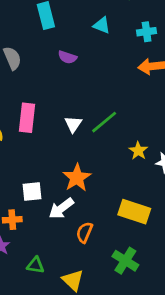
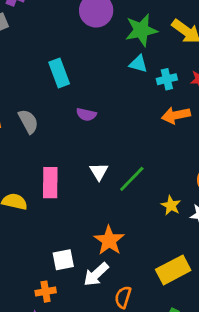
cyan triangle: (102, 25) -> (138, 64), moved
white triangle: (73, 124) -> (99, 171), moved
yellow rectangle: (134, 212) -> (173, 270), turned -40

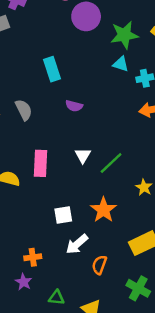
orange star: (109, 240) -> (103, 210), moved
white square: (63, 260) -> (63, 215), moved

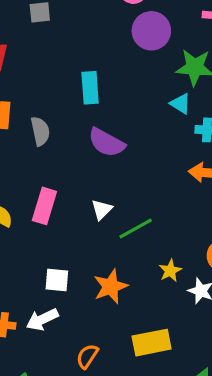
purple semicircle: (74, 106) -> (107, 143), size x1.6
white arrow: (77, 244) -> (42, 319), moved

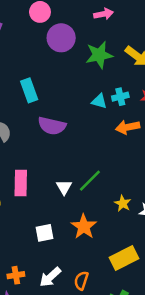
cyan triangle: (180, 104) -> (99, 101), moved
white triangle: (102, 210) -> (64, 187), moved
white arrow: (42, 319) -> (50, 277), moved

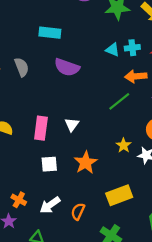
cyan rectangle: (29, 90) -> (50, 33), turned -70
green line: (90, 181) -> (119, 101), moved
pink rectangle: (21, 183) -> (41, 128), moved
orange cross: (16, 275) -> (19, 200), turned 32

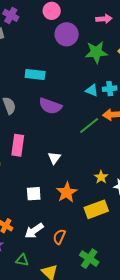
green line: (119, 101) -> (89, 126), moved
pink rectangle: (41, 128) -> (18, 145), moved
yellow rectangle: (119, 195) -> (96, 209), moved

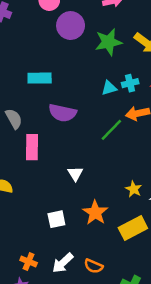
cyan triangle: (92, 90) -> (109, 88), turned -32
pink rectangle: (18, 145) -> (32, 147), moved
orange semicircle: (59, 237) -> (93, 266), turned -84

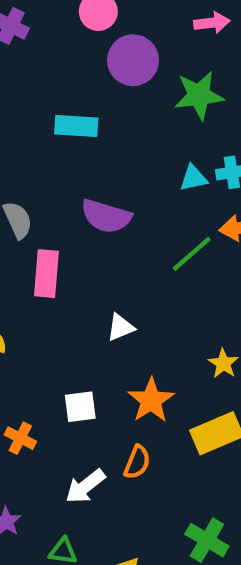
cyan rectangle: (40, 78) -> (76, 126), moved
white triangle: (75, 174) -> (121, 327), turned 35
orange cross: (29, 261) -> (20, 438), moved
orange semicircle: (93, 266) -> (137, 462), moved, turned -96

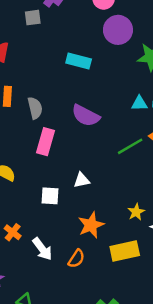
white square: (80, 407) -> (50, 196), moved
white arrow: (85, 486) -> (42, 249), moved, turned -100

